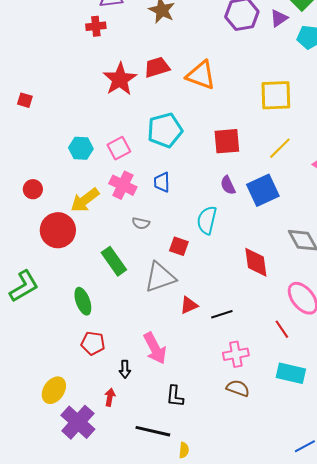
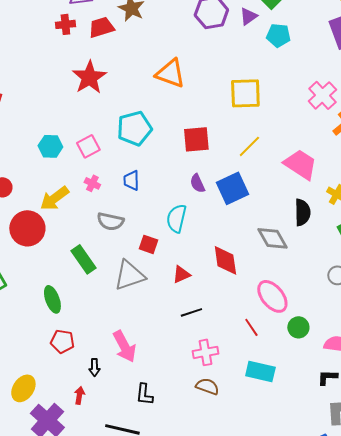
red trapezoid: (157, 67) -> (101, 27), moved
pink cross: (123, 185) -> (92, 183), size x0.6
gray semicircle: (141, 223) -> (110, 221), size x1.5
red triangle: (189, 305) -> (181, 274), moved

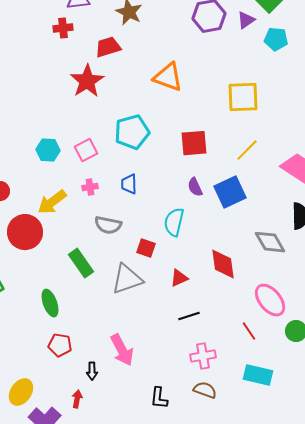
red trapezoid: (101, 27) -> (108, 47), moved
pink cross: (92, 183) -> (90, 187), turned -35
black L-shape: (144, 394) -> (159, 398), moved

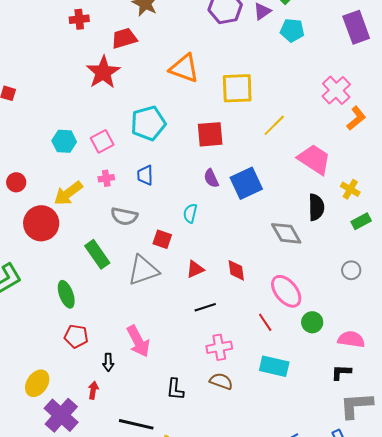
yellow square: (243, 97) -> (237, 88), moved
yellow line: (247, 150) -> (274, 125), moved
cyan semicircle: (174, 222) -> (190, 213), size x0.7
red diamond: (223, 264) -> (236, 270), moved, size x0.7

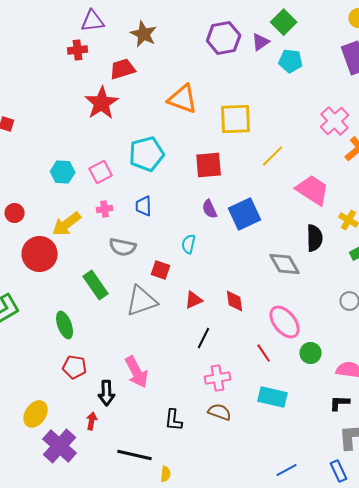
black line: (205, 307) -> (204, 338), turned -45
black arrow: (108, 362) -> (107, 393), size x1.4

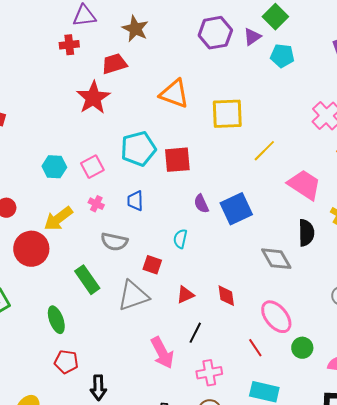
red square: (209, 165) -> (177, 160), moved
pink cross: (105, 209) -> (96, 204), turned 35
pink arrow: (137, 372) -> (162, 353), moved

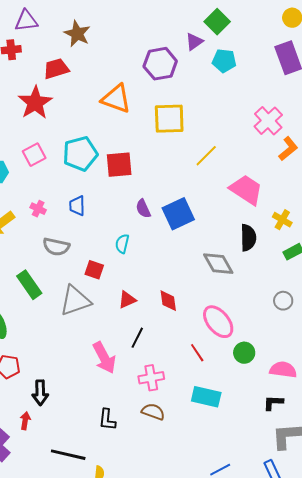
purple hexagon: (215, 33) -> (160, 64), moved
pink square: (92, 167) -> (34, 155), moved

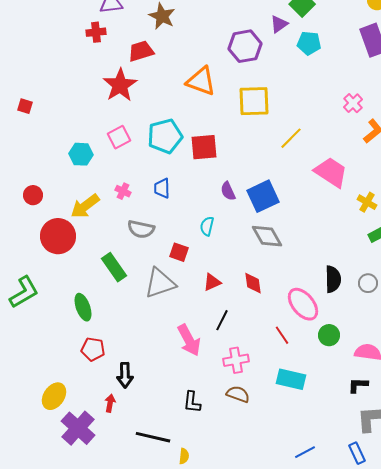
pink cross: (268, 121) -> (353, 103), size x0.7
black semicircle: (248, 238) -> (333, 279), moved
gray diamond: (218, 264) -> (267, 236), moved

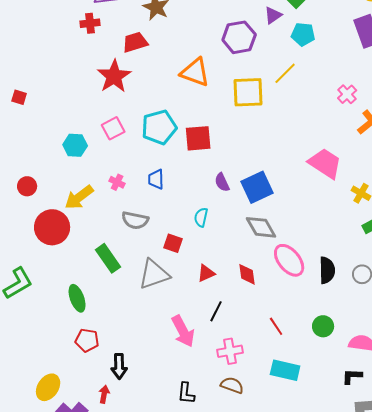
yellow line: (291, 138) -> (285, 73), moved
pink ellipse: (303, 304) -> (289, 260), moved

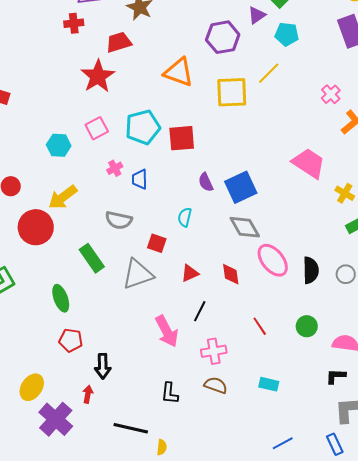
pink cross: (117, 182) -> (115, 168), moved, turned 35
cyan rectangle: (285, 370) -> (269, 384), moved, size x0.7

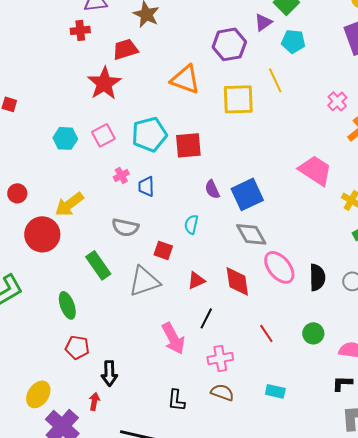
yellow line: (269, 73) -> (275, 80), turned -70
cyan hexagon: (59, 145) -> (65, 138), moved
red diamond: (231, 274) -> (237, 281), size x1.4

